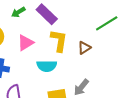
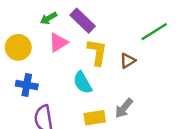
pink triangle: (25, 43) -> (58, 43), moved
cyan semicircle: (47, 66) -> (83, 83), turned 60

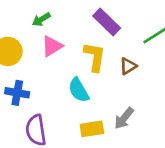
purple rectangle: (83, 21) -> (107, 22), moved

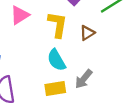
cyan semicircle: (79, 90) -> (56, 60), moved

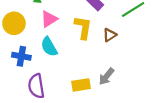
cyan semicircle: (56, 60) -> (49, 47), moved

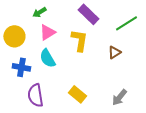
brown triangle: (110, 35) -> (114, 52), moved
gray arrow: (106, 76) -> (119, 97), moved
yellow rectangle: (81, 85) -> (77, 94), turned 48

